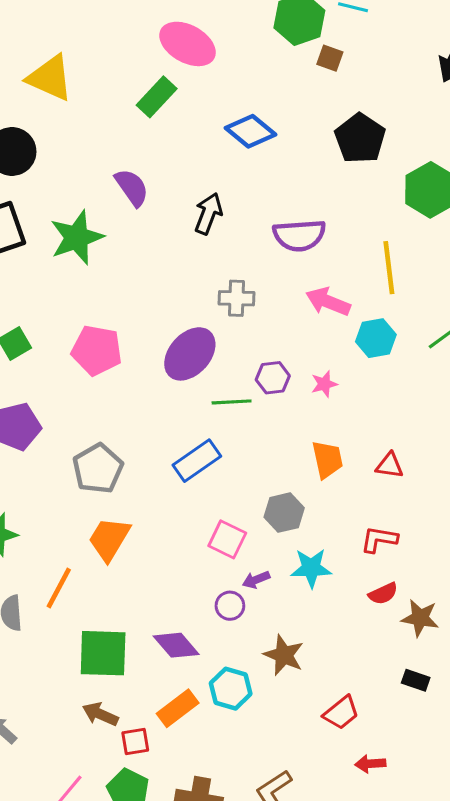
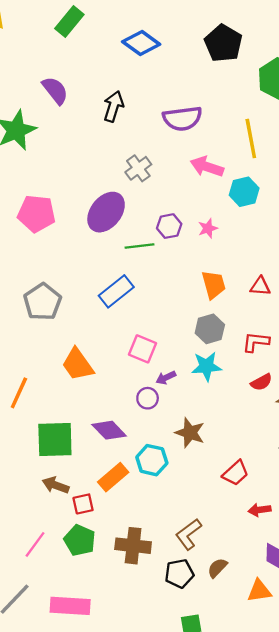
gray cross: (236, 298) -> (138, 168), turned -35
gray hexagon: (284, 513) -> (210, 329), moved
orange trapezoid: (109, 539) -> (78, 364), moved, turned -63

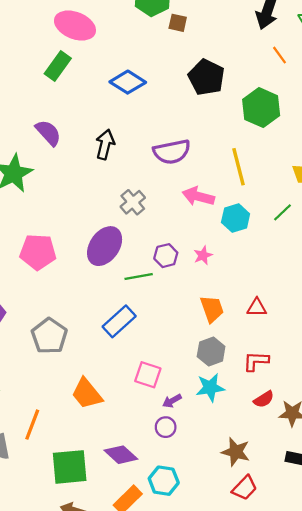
purple circle: (148, 398) -> (166, 427), moved
brown star: (190, 433) -> (236, 452), moved

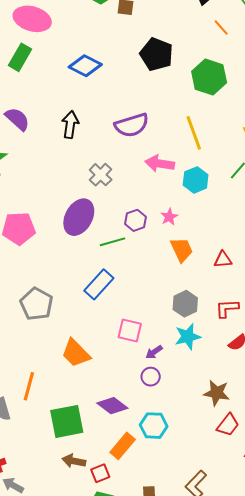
orange trapezoid: (212, 309) -> (182, 250), moved

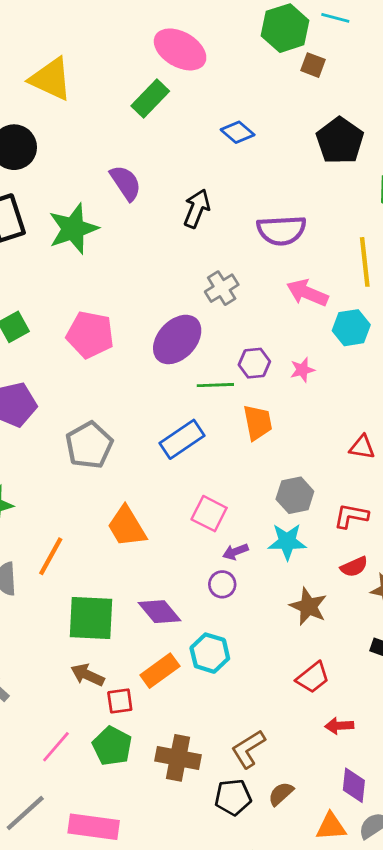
blue diamond: (85, 66) -> (238, 132), size x0.7
orange trapezoid: (182, 250) -> (258, 423), moved
brown star: (217, 393) -> (308, 606), moved

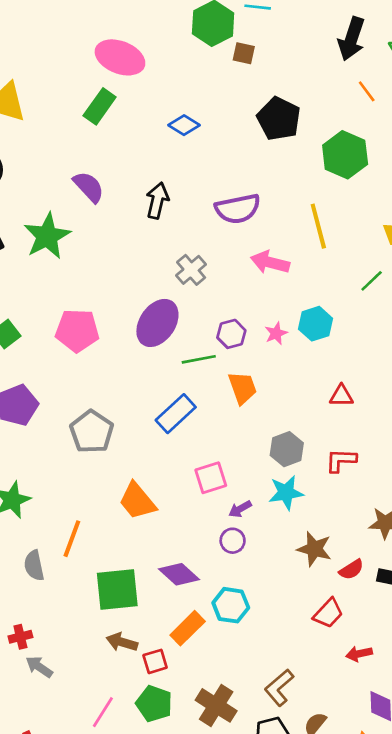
cyan hexagon: (351, 328) -> (316, 324), moved
pink square: (209, 514) -> (211, 478), turned -36
red semicircle: (354, 567) -> (351, 570), moved
brown cross: (178, 758) -> (216, 705), turned 30

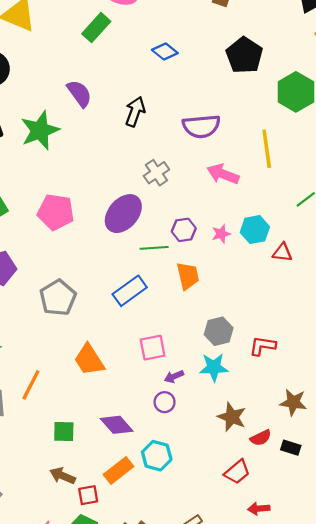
red triangle: (341, 396) -> (282, 252), moved
green square: (117, 589) -> (64, 432), size x0.6

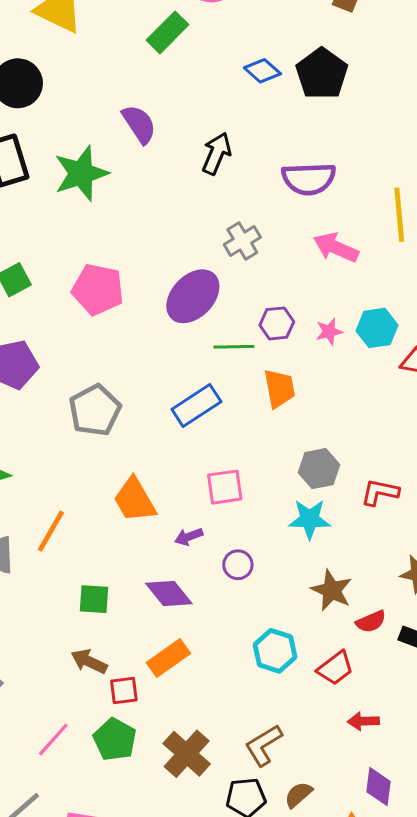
black pentagon: (244, 55) -> (322, 74), moved
purple arrow: (174, 376) -> (189, 537), moved
cyan hexagon: (157, 456) -> (275, 651), moved

